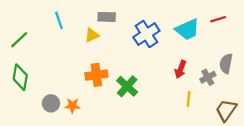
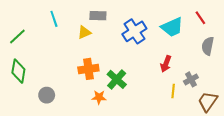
red line: (218, 19) -> (200, 18), turned 72
gray semicircle: (226, 64) -> (208, 46), moved
gray cross: (208, 77) -> (191, 79), moved
orange star: (73, 106) -> (99, 97), moved

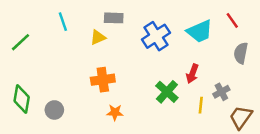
green diamond: (18, 71) -> (22, 99), moved
green cross: (117, 79) -> (167, 92), moved

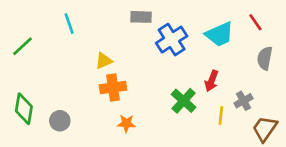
gray rectangle: (114, 18) -> (141, 17), moved
yellow triangle: (98, 37) -> (104, 61), moved

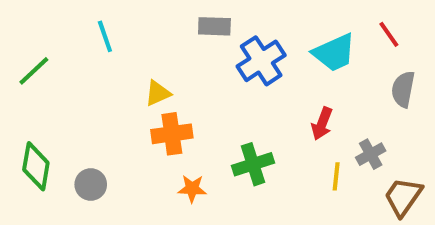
green cross: (184, 101) -> (253, 164), moved, turned 30

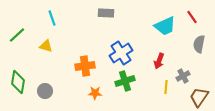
blue cross: (261, 61) -> (121, 53), moved
yellow triangle: (158, 93) -> (46, 46), moved, turned 40

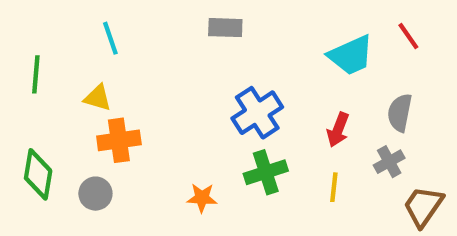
green line: (17, 35) -> (36, 74), turned -42
gray semicircle: (199, 44) -> (400, 113), moved
orange cross: (85, 66) -> (119, 140), moved
yellow line: (166, 87) -> (334, 187), moved

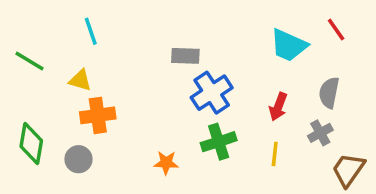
gray rectangle: (225, 28) -> (185, 56), moved
cyan trapezoid: (351, 55) -> (289, 45), turned 48
green line: (36, 74) -> (29, 61), turned -64

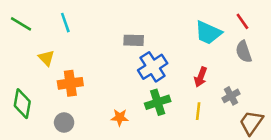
green line: (29, 61) -> (21, 24), moved
yellow triangle: (80, 80) -> (46, 58), moved, turned 30
gray semicircle: (329, 93) -> (244, 52), moved, turned -30
gray circle: (78, 159) -> (64, 122), moved

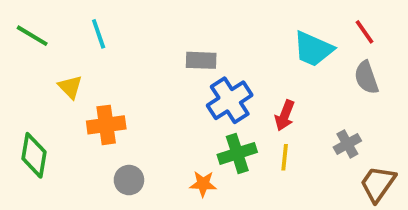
red arrow: (201, 77) -> (285, 115), moved
yellow line: (198, 111) -> (285, 157), moved
orange star: (120, 117) -> (203, 184), moved
gray circle: (64, 122) -> (129, 180), moved

